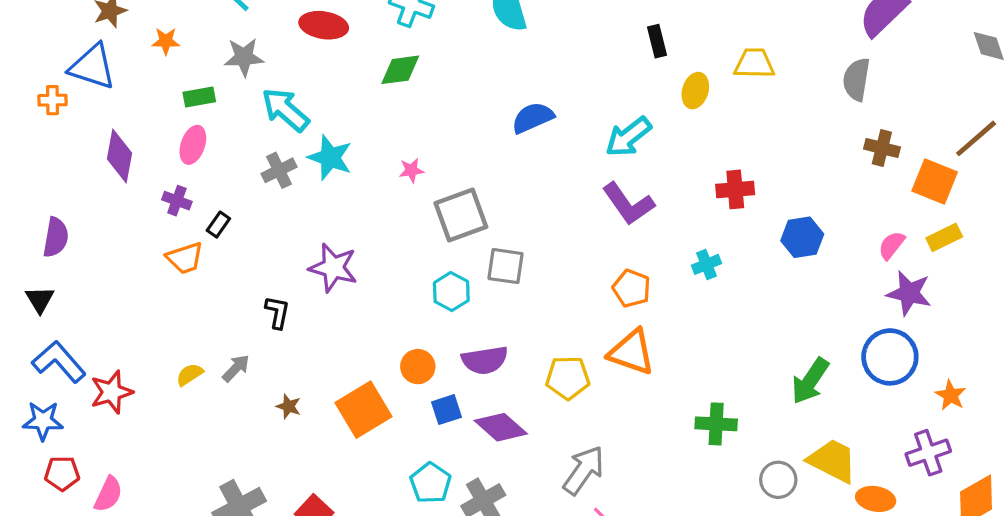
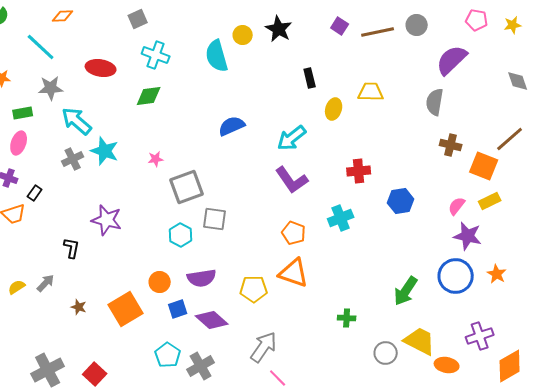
cyan cross: (706, 264) -> (341, 218), size x1.4
orange star: (951, 395) -> (497, 274), moved
green cross: (716, 424) -> (347, 318), size x0.7

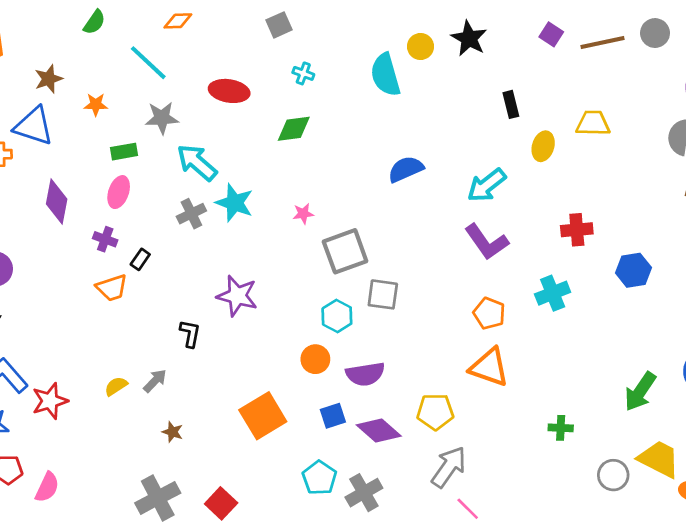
cyan cross: (156, 55) -> (303, 73), size x0.6
orange circle: (160, 282) -> (315, 359), moved
yellow pentagon: (254, 289) -> (435, 412), moved
brown star: (79, 307) -> (173, 432), moved

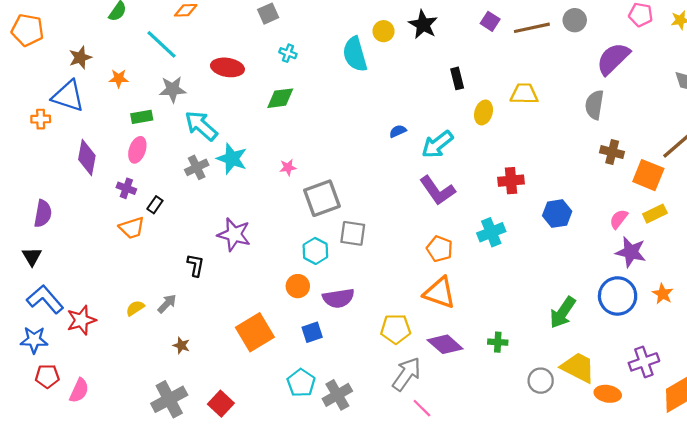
blue semicircle: (406, 169) -> (398, 131), moved, size x0.6
purple diamond: (379, 431) -> (445, 344), moved

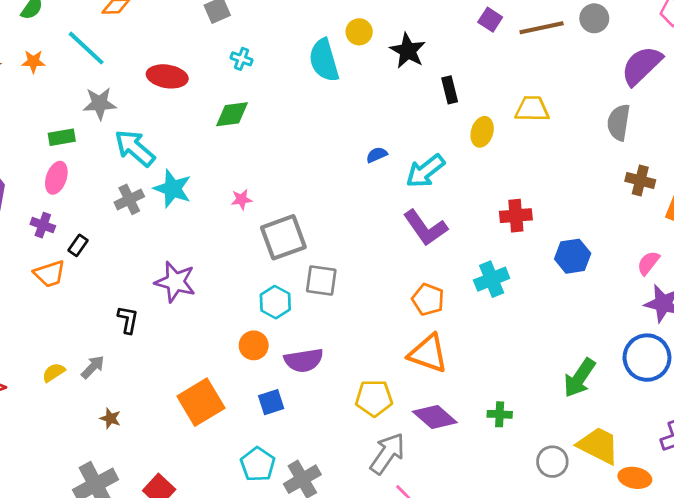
black star: (423, 25) -> (408, 51), moved
orange star: (119, 78) -> (33, 62), moved

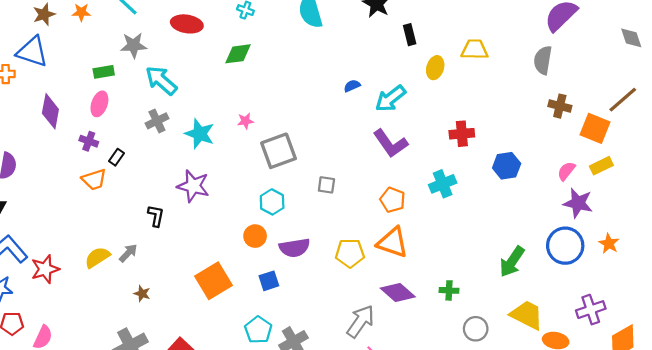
cyan star: (173, 189) -> (200, 134), moved
gray square: (321, 281) -> (326, 185), moved, size x0.7
yellow semicircle: (54, 372) -> (97, 257), size x1.4
yellow pentagon: (374, 398) -> (350, 253), moved
gray circle: (552, 462) -> (476, 329), moved

